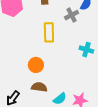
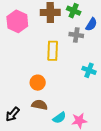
gray cross: (71, 15) -> (76, 35), turned 32

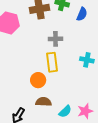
gray cross: (76, 35) -> (55, 39), moved
yellow rectangle: (53, 51) -> (52, 62), moved

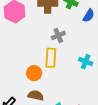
gray cross: (55, 39) -> (58, 35), turned -32

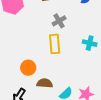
orange circle: (34, 73) -> (28, 68), moved

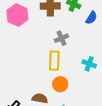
orange circle: (28, 68) -> (60, 84), moved

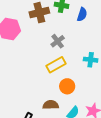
yellow rectangle: (54, 61) -> (56, 65), turned 72

